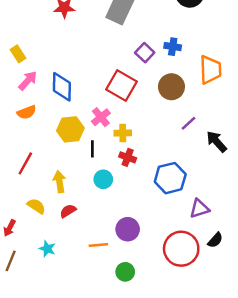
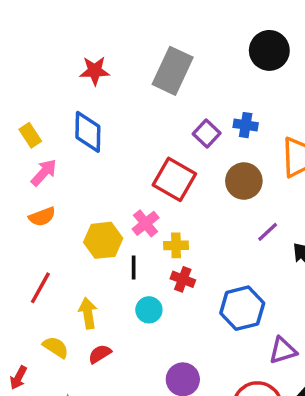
blue diamond: (62, 87) -> (88, 132), moved

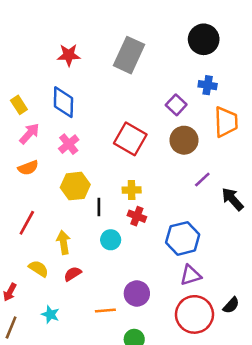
blue cross: (246, 125) -> (208, 85), moved
purple square: (207, 134) -> (176, 105), moved
pink cross: (146, 223) -> (69, 144), moved
purple triangle: (283, 351) -> (191, 275), moved

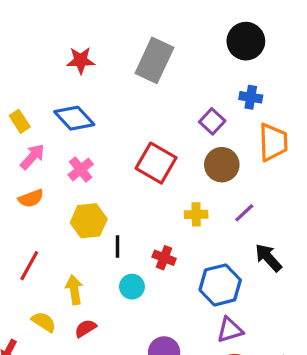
blue diamond: (63, 102) -> (74, 118), turned -44
yellow cross: (132, 190) -> (196, 214), moved
black arrow: (232, 199) -> (268, 258), moved

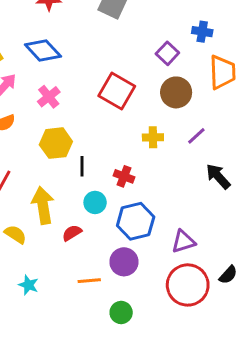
blue hexagon: (220, 285) -> (136, 221), moved
yellow arrow: (74, 290) -> (43, 205), size x1.4
red semicircle: (85, 328) -> (72, 233), moved

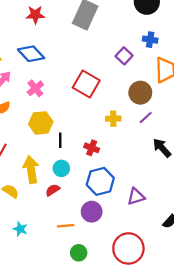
brown circle: (176, 92) -> (140, 93), moved
cyan circle: (95, 202) -> (61, 168), moved
red circle: (188, 285) -> (128, 248), moved
green circle: (121, 312) -> (79, 253), moved

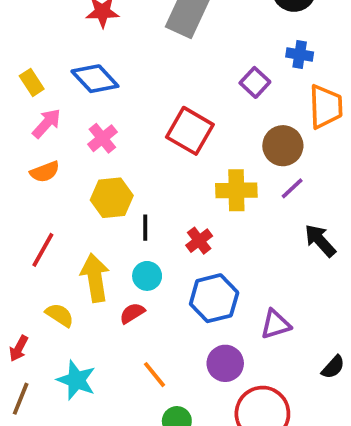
yellow cross: (113, 119) -> (236, 190), size x1.5
red cross: (92, 148) -> (199, 241), turned 32
purple circle: (92, 212) -> (225, 363), moved
orange line: (66, 226) -> (155, 375), turned 56
cyan star: (20, 229) -> (76, 380), size x1.5

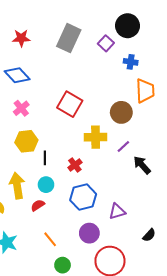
purple square: (255, 82) -> (106, 43), moved
purple line: (292, 188) -> (123, 146), moved

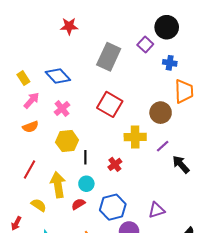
red star: (21, 38) -> (69, 26), moved
gray rectangle: (69, 38) -> (109, 57), moved
blue hexagon: (83, 197) -> (113, 207), moved

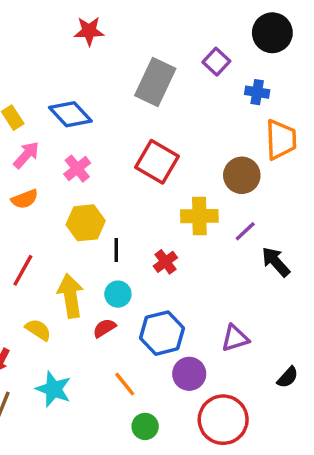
black circle: (167, 27) -> (272, 33), moved

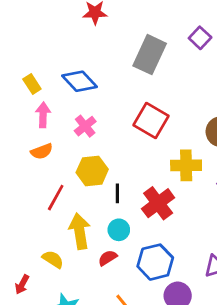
pink arrow: (26, 155) -> (43, 115), turned -40
red cross: (165, 262) -> (158, 203), size x1.6
red line: (23, 270) -> (56, 198), moved

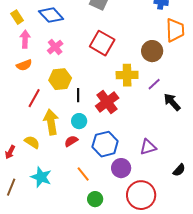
red arrow: (22, 284) -> (10, 152), moved

